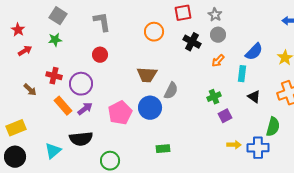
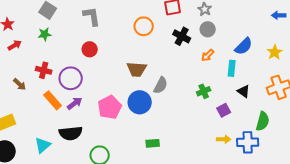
purple square: (225, 116) -> (224, 110), moved

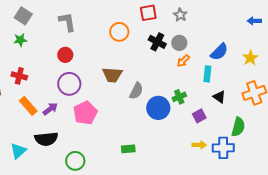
gray circle: (208, 29) -> (179, 43), moved
purple circle: (71, 78) -> (69, 84), moved
blue circle: (140, 102) -> (158, 108), moved

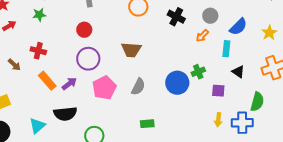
gray circle: (179, 43) -> (210, 16), moved
gray semicircle: (136, 91) -> (138, 87), moved
purple square: (199, 116) -> (218, 91), turned 32
yellow arrow: (199, 145) -> (218, 120), turned 96

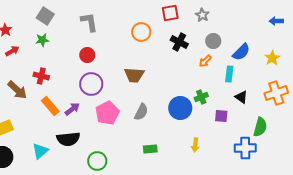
brown arrow: (14, 65) -> (17, 90), size x1.5
yellow arrow: (218, 120) -> (195, 145), moved

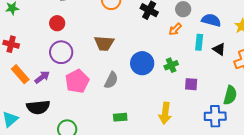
blue semicircle: (241, 52) -> (211, 20), turned -120
black triangle: (241, 97) -> (219, 49), moved
blue circle: (180, 108) -> (142, 63), moved
yellow arrow: (195, 145) -> (165, 113), size x1.5

